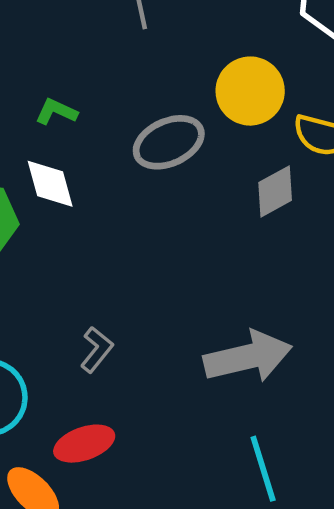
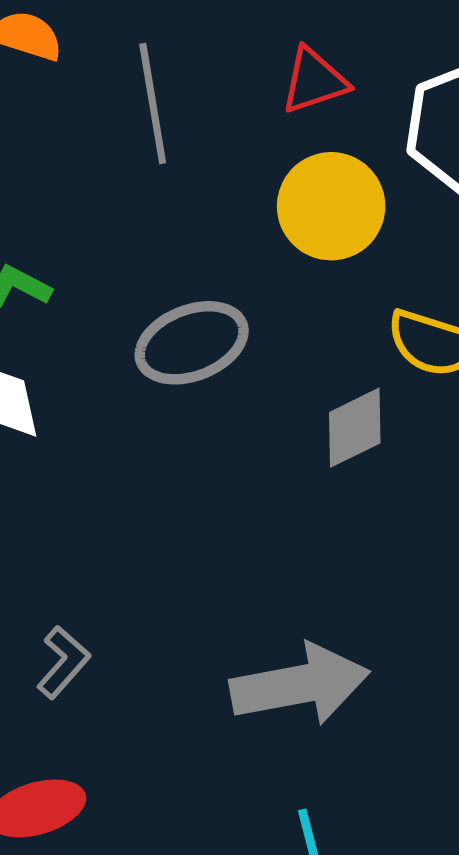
yellow circle: (250, 91) -> (331, 206), moved

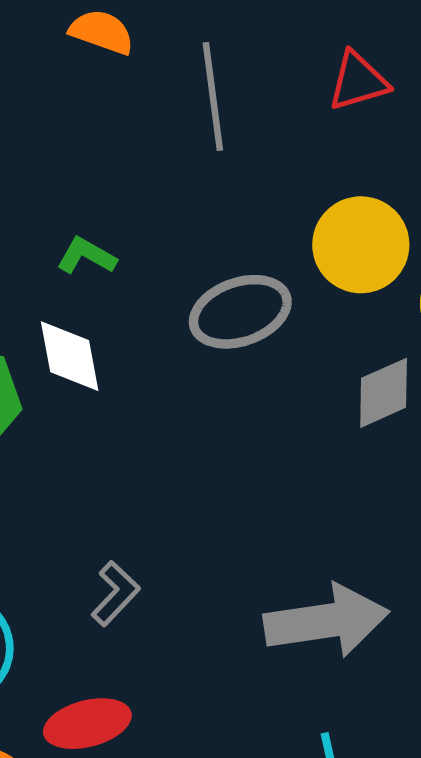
yellow circle: (331, 206) -> (361, 245), moved

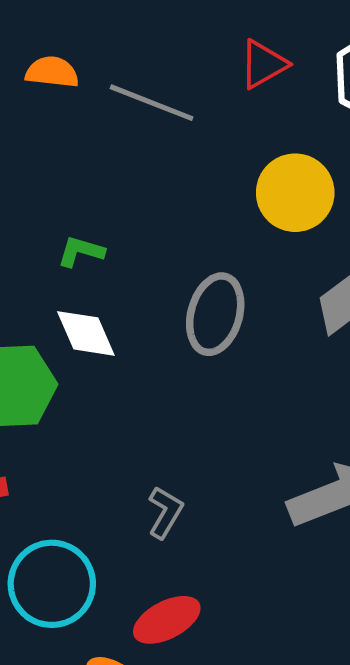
gray line: (213, 96) -> (152, 103), turned -48
gray ellipse: (240, 312) -> (215, 314), moved, turned -42

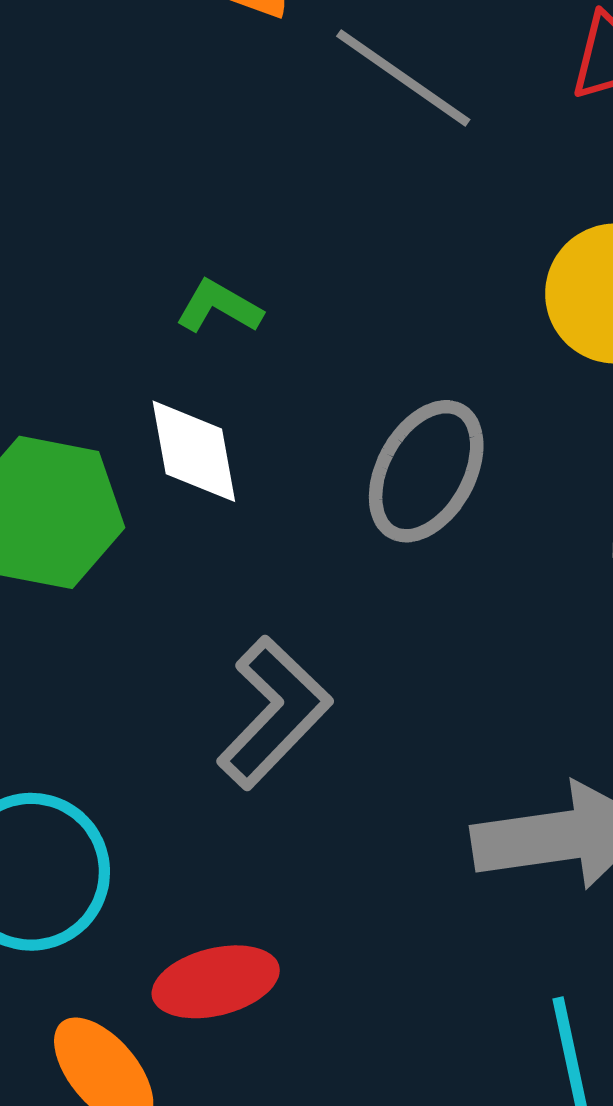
gray L-shape: (165, 512) -> (274, 713), moved, size x1.6

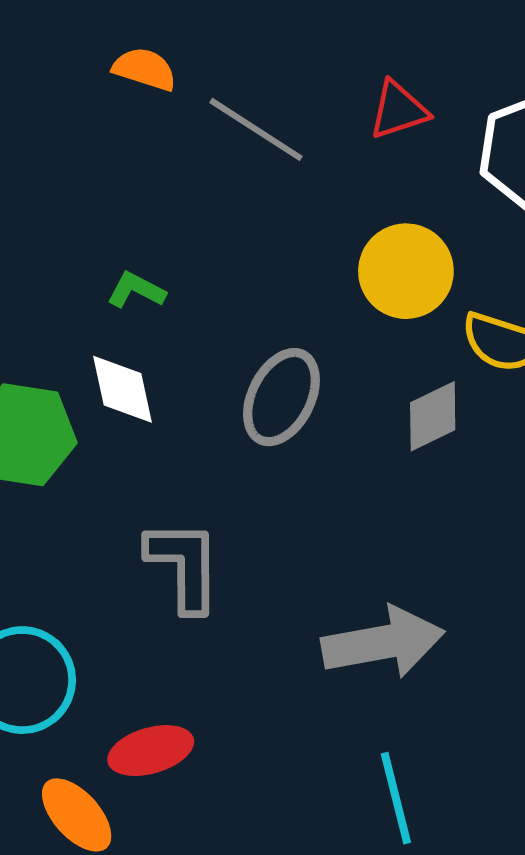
gray L-shape: (274, 713) -> (184, 565), turned -42

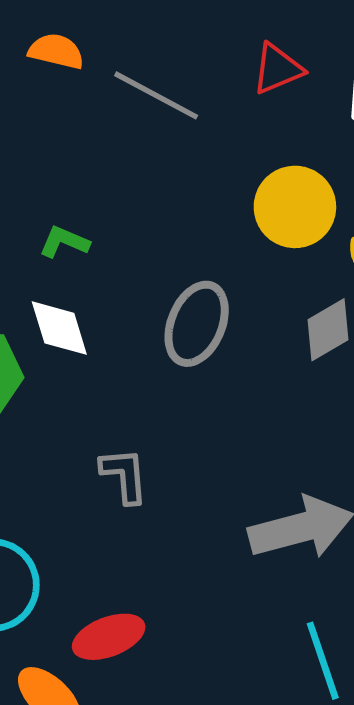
gray L-shape: (184, 565) -> (124, 475), size x0.7

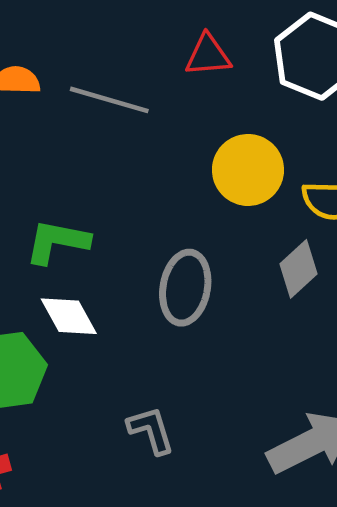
red triangle: (277, 69) -> (208, 55), turned 30
green L-shape: (64, 242) -> (57, 242), size x1.5

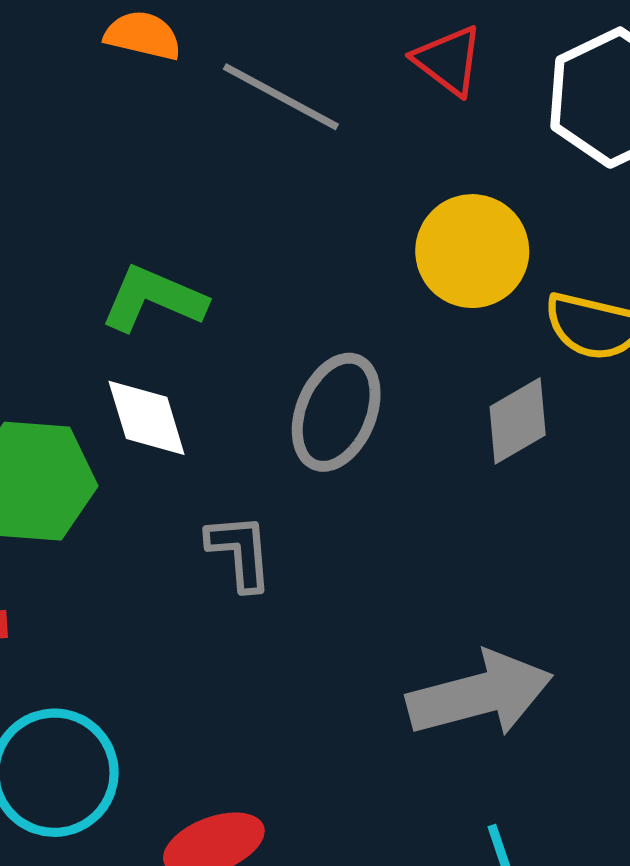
red triangle: (208, 55) -> (448, 60), turned 30
gray L-shape: (151, 430) -> (240, 552), moved

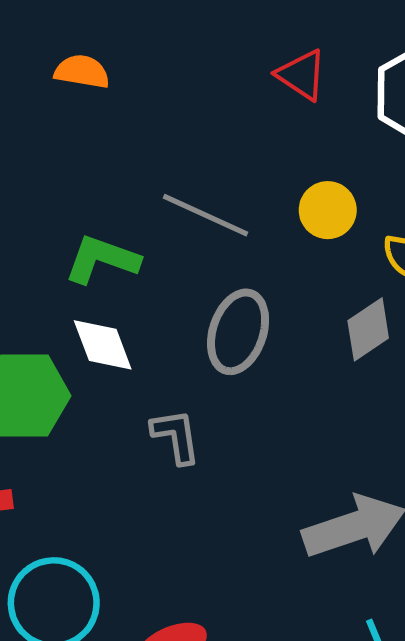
gray line: (281, 97) -> (205, 215), moved
yellow circle: (472, 251) -> (328, 210), size x0.7

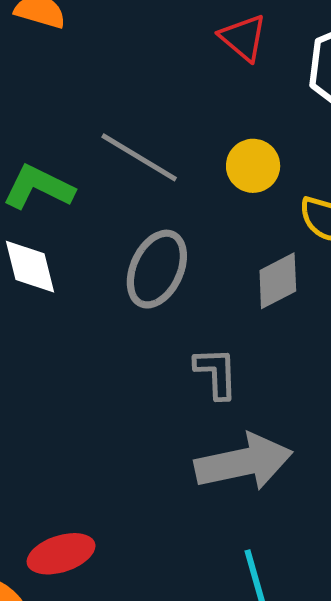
gray L-shape: (176, 436) -> (216, 373), moved

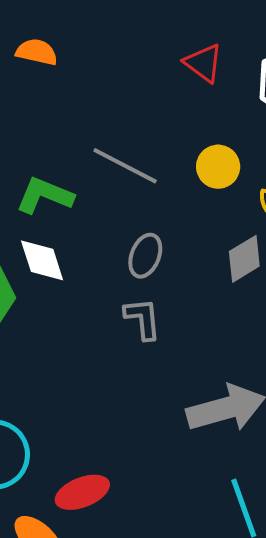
gray ellipse: (157, 269) -> (145, 256), size x0.7
gray L-shape: (216, 373) -> (143, 319), moved

